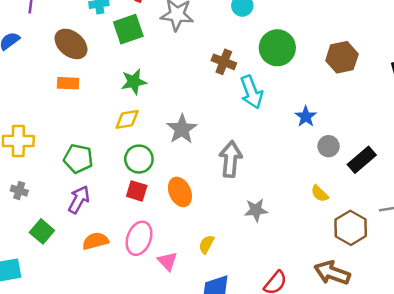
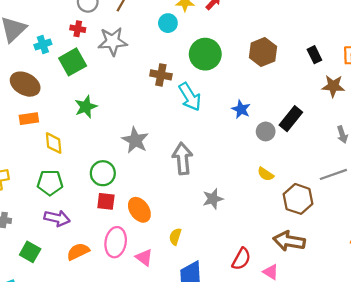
yellow diamond: (127, 119) -> (54, 143), moved, turned -75
black rectangle: (362, 160) -> (291, 119), moved
orange ellipse: (180, 192) -> (139, 210), moved
purple arrow: (79, 200) -> (57, 218), turned 85

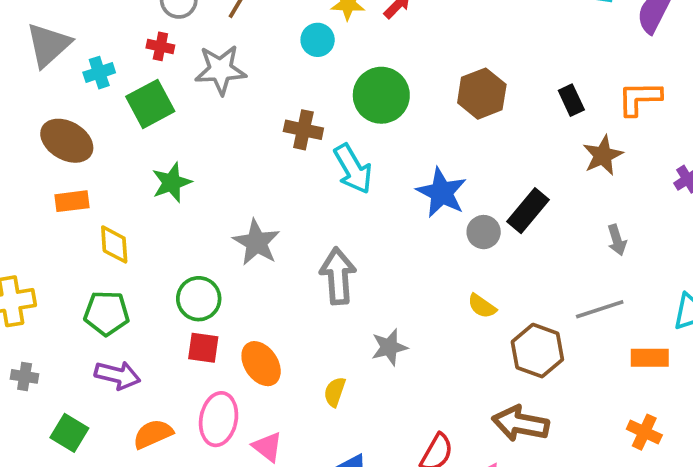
brown star: (333, 86) -> (603, 155), turned -30
blue star: (241, 109) -> (442, 193), size x1.5
yellow semicircle: (175, 237) -> (335, 392), moved

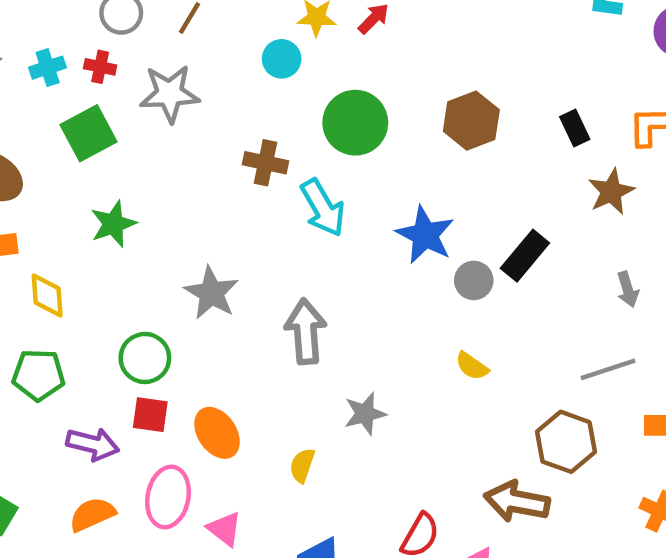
cyan cross: (99, 73) -> (48, 68), moved
brown hexagon: (537, 351) -> (566, 442), moved
purple arrow: (117, 375) -> (93, 444), moved

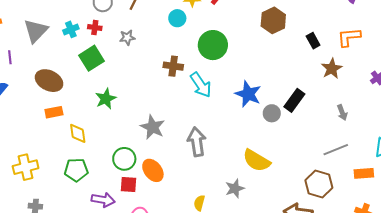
gray star: (170, 94) -> (127, 38), size x0.6
brown hexagon: (471, 121) -> (273, 20), moved
yellow semicircle: (472, 366) -> (256, 161), moved, size x1.8
gray star: (365, 414) -> (235, 188), moved
orange ellipse: (217, 433) -> (153, 170), moved

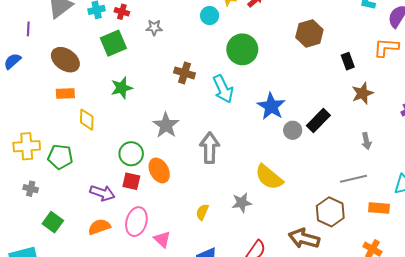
orange L-shape: (349, 37) -> (386, 48), moved
brown cross: (173, 66) -> (184, 73), moved
green pentagon: (76, 170) -> (60, 157), moved

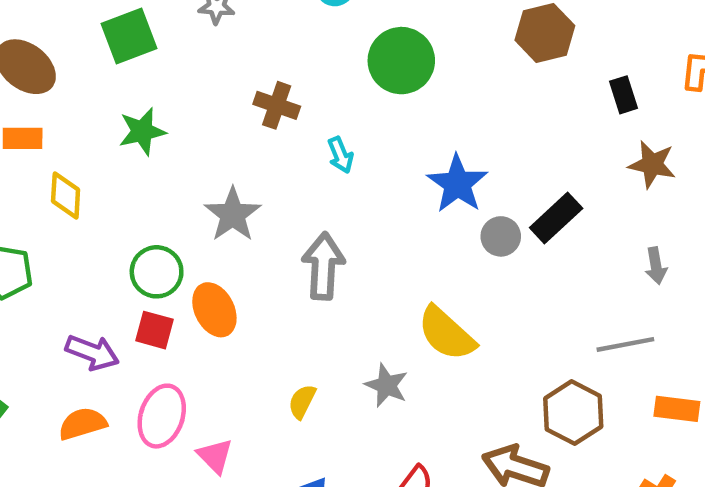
cyan arrow: (223, 89) -> (340, 155), moved, size x0.6
brown star: (363, 93) -> (652, 164), turned 30
gray star: (242, 203) -> (386, 385), turned 30

